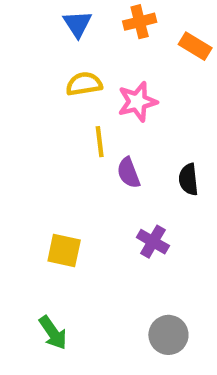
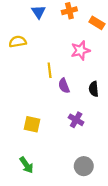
yellow semicircle: (84, 84) -> (18, 42), moved
pink star: (137, 102) -> (80, 50), moved

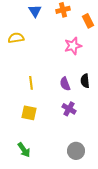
orange rectangle: (97, 23) -> (88, 21), turned 32
yellow line: (50, 70) -> (31, 83), moved
purple semicircle: (64, 86) -> (65, 84), moved

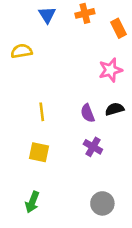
pink star: (73, 46) -> (110, 70), moved
black semicircle: (85, 81) -> (115, 109), turned 80
green arrow: (24, 150) -> (32, 202), turned 56

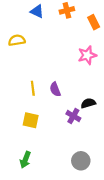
blue triangle: (47, 15) -> (37, 11), turned -32
black semicircle: (115, 109) -> (88, 103), moved
purple semicircle: (88, 113) -> (55, 89), moved

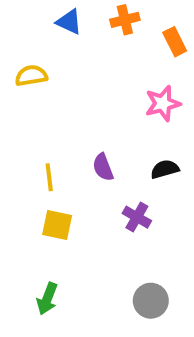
yellow line: (33, 88) -> (49, 177), moved
black semicircle: (88, 103) -> (165, 169), moved

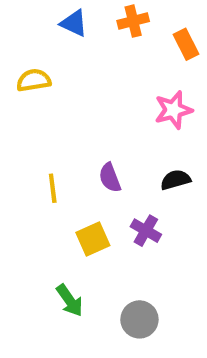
yellow square: (57, 225) -> (93, 239), moved, turned -36
green arrow: (47, 299) -> (70, 300), moved, turned -56
gray circle: (151, 301) -> (139, 319), moved

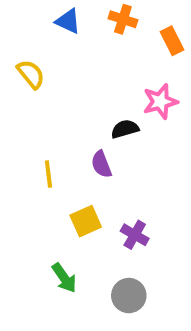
orange cross: (133, 21) -> (123, 19), turned 32
yellow semicircle: (34, 80) -> (31, 74), turned 60
black semicircle: (175, 180) -> (125, 129), moved
purple cross: (146, 231) -> (135, 235), moved

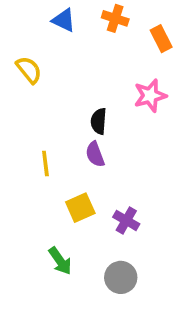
black semicircle: (125, 129) -> (99, 121), moved, turned -70

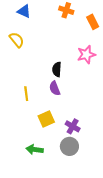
blue triangle: (64, 20) -> (24, 11), moved
green arrow: (60, 261) -> (35, 150), turned 133
gray circle: (121, 277) -> (69, 146), moved

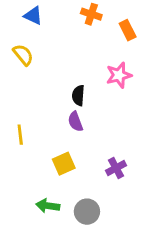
yellow line: (26, 94) -> (20, 135), moved
purple cross: (73, 126) -> (116, 168), moved, turned 32
gray circle: (69, 146) -> (87, 212), moved

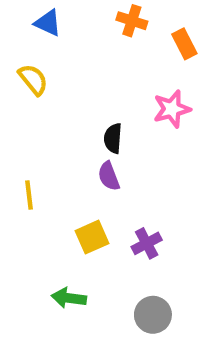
purple cross: (116, 168) -> (147, 243), moved
gray circle: (87, 212) -> (153, 315), moved

